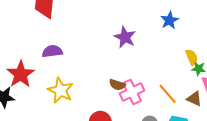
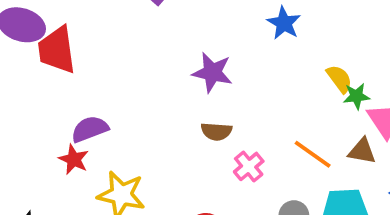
red star: (21, 74) -> (74, 159), moved, size x0.6
brown semicircle: (117, 85) -> (216, 131), moved
pink cross: (132, 92) -> (249, 166), size x0.7

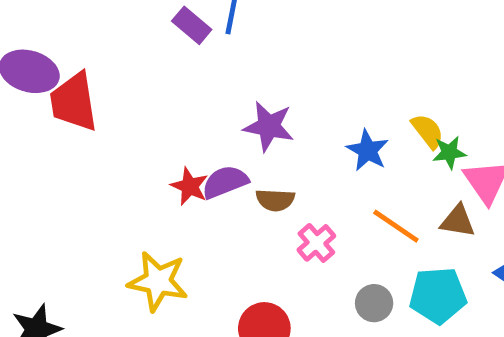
blue star: (284, 23) -> (368, 150), moved
purple semicircle: (90, 129) -> (225, 182), moved
red star: (74, 159) -> (190, 186), moved

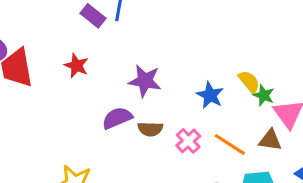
green star: (449, 152) -> (264, 95), turned 30
red star: (190, 186) -> (76, 66), moved
pink cross: (316, 243) -> (188, 141), moved

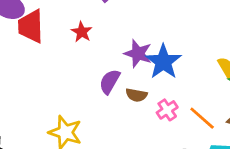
blue star: (210, 95) -> (163, 62), moved, size x1.5
purple semicircle: (117, 118) -> (110, 82), turned -45

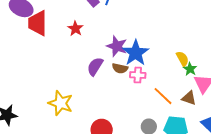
brown semicircle: (136, 95) -> (120, 68), moved
pink cross: (167, 110) -> (138, 75), moved, turned 35

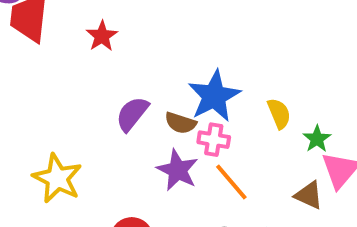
purple star: (117, 46) -> (178, 170), moved
yellow semicircle: (182, 59) -> (279, 113), moved
orange line: (163, 96) -> (231, 182), moved

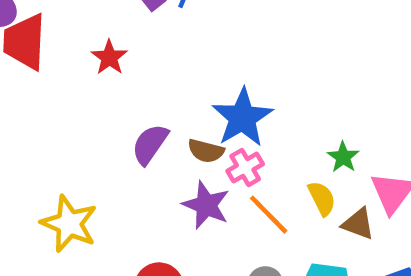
yellow semicircle: (279, 113) -> (322, 198), moved
green star: (317, 139) -> (343, 157), moved
pink cross: (214, 140) -> (245, 168), turned -36

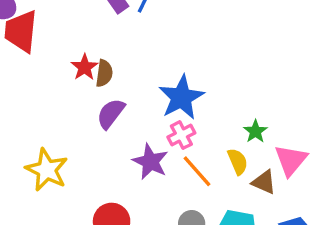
red star: (109, 57) -> (85, 67), moved
brown semicircle: (206, 151) -> (104, 73), moved, turned -100

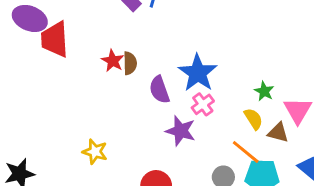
purple semicircle: (111, 114) -> (159, 90), moved, turned -48
yellow star: (47, 170) -> (95, 152), size x0.7
orange line: (197, 171) -> (246, 152), moved

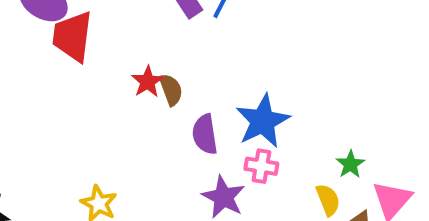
brown semicircle: (130, 63) -> (171, 90), turned -30
pink cross: (203, 104) -> (261, 166), turned 35

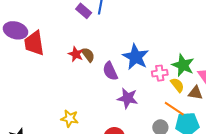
green star: (350, 164) -> (183, 65), size x1.6
pink cross: (261, 166) -> (160, 73), moved

